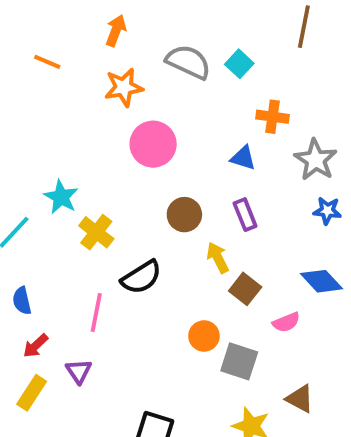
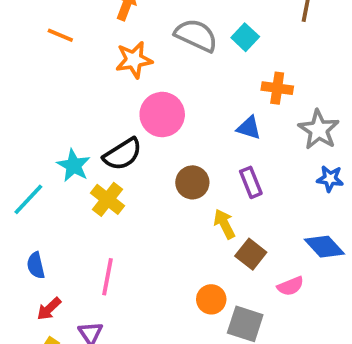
black semicircle: (141, 277) -> (123, 154), moved

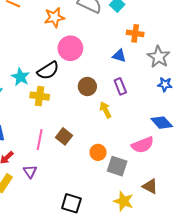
yellow cross: (108, 199) -> (40, 96), turned -30
brown square: (251, 254) -> (64, 136), moved
pink semicircle: (290, 286) -> (143, 145), size x1.5

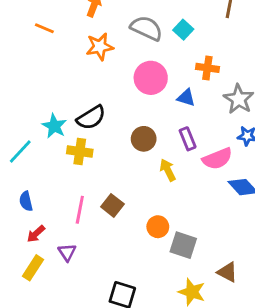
pink circle: (70, 48) -> (151, 78), moved
pink semicircle: (143, 145) -> (217, 159), moved

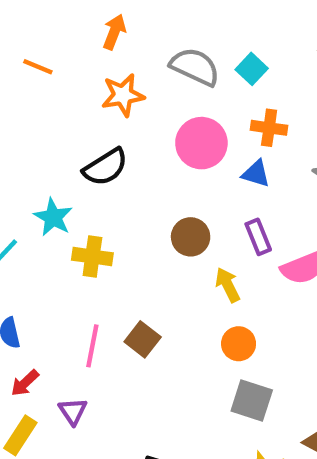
orange cross: (207, 68) -> (269, 128), moved
black semicircle: (91, 118) -> (106, 167), moved
orange circle: (158, 227) -> (239, 344), moved

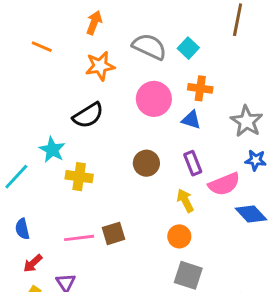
yellow arrow: (228, 285) -> (185, 201), moved
brown square: (143, 339) -> (114, 233), turned 35
pink line: (92, 346) -> (79, 238), turned 72

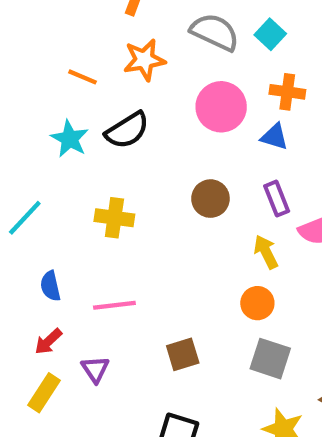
orange line: (42, 47) -> (82, 77), moved
cyan star: (52, 150) -> (70, 139), moved
blue semicircle: (22, 229) -> (50, 286), moved
brown square: (114, 233) -> (183, 354), moved

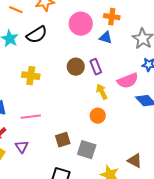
purple rectangle: (277, 199) -> (96, 67), moved
gray square: (270, 359) -> (87, 150), moved

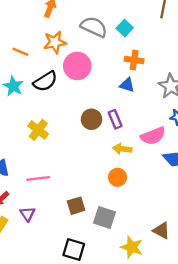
pink circle: (81, 24) -> (77, 66), moved
yellow cross: (31, 76) -> (38, 130), turned 30
yellow arrow: (102, 92) -> (122, 149), turned -56

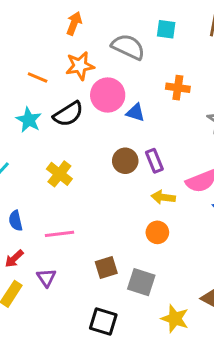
cyan square: (125, 28) -> (166, 29), moved, turned -35
blue triangle: (127, 85) -> (135, 113), moved

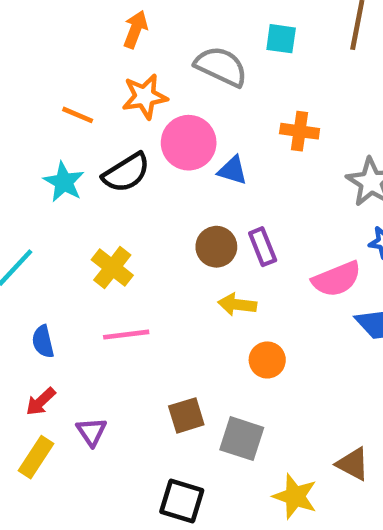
yellow arrow: (163, 197) -> (237, 305), moved
pink line: (59, 234) -> (126, 335), moved

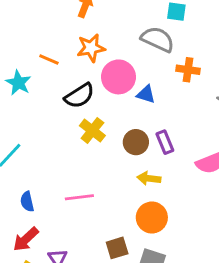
gray semicircle: (221, 66) -> (158, 39), moved
cyan star: (64, 182) -> (18, 83), moved
yellow cross: (112, 268) -> (92, 131), moved
orange circle: (267, 360) -> (152, 218), moved, size x1.4
red arrow: (41, 402) -> (26, 239), size x1.4

